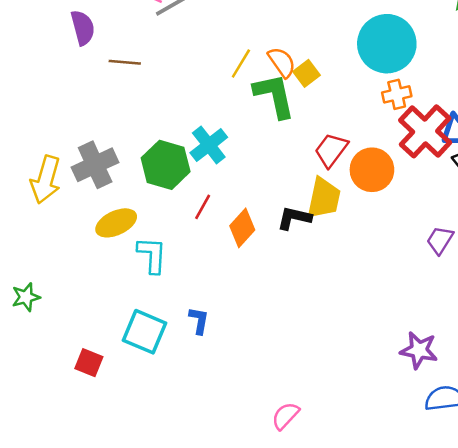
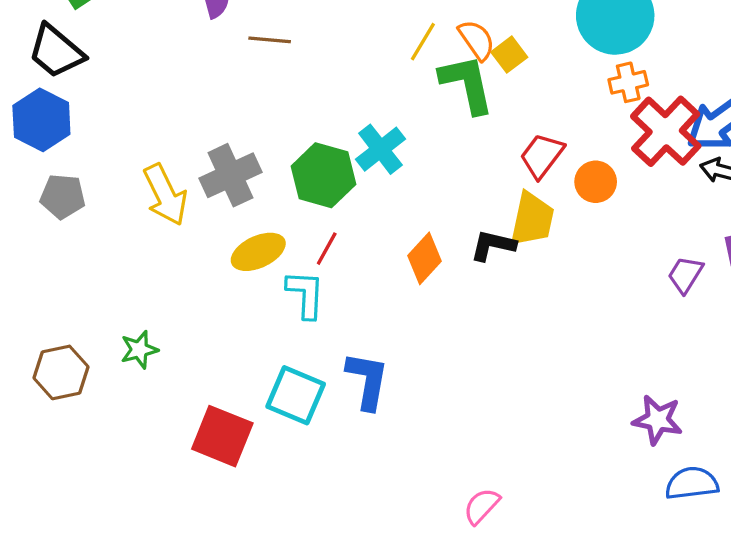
orange circle: (372, 170) -> (596, 182), size x0.7
yellow arrow: (46, 180) -> (165, 195), turned -42
red line: (203, 207) -> (327, 249), moved
blue L-shape: (199, 321) -> (367, 381), size x1.6
red square: (89, 363) -> (222, 436), size x1.6

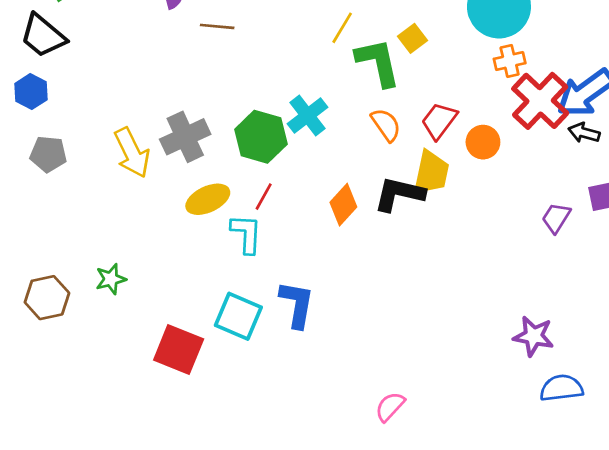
orange semicircle: (477, 40) -> (386, 125), moved
blue hexagon: (41, 120) -> (31, 92), size x0.7
black L-shape: (493, 245) -> (399, 194), size x1.4

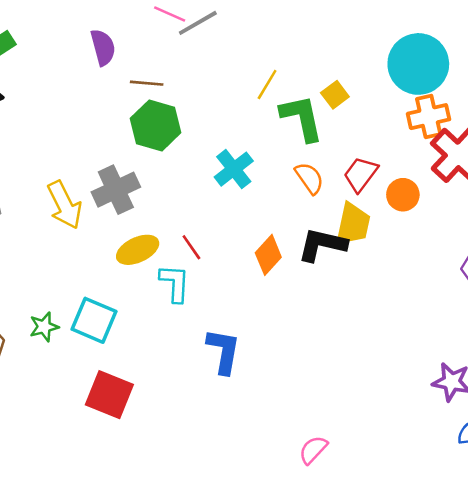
orange cross: (510, 61) -> (429, 117), size x1.4
green hexagon: (261, 137) -> (156, 125), moved
red line: (264, 197) -> (191, 247), turned -64
cyan square: (238, 316) -> (94, 320), moved

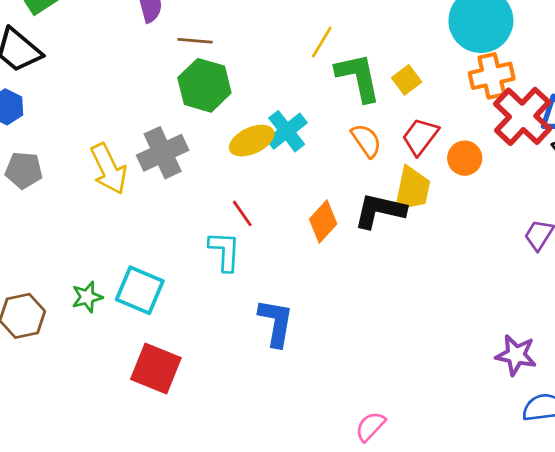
yellow square: (335, 95) -> (407, 80), moved
yellow ellipse: (138, 250) -> (252, 141), moved

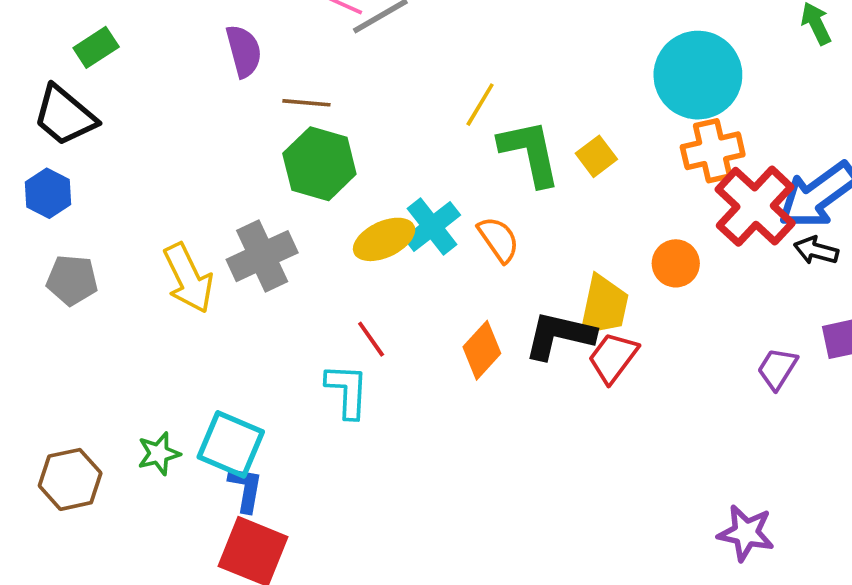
red trapezoid: (420, 137) -> (613, 358), moved
orange semicircle: (366, 141) -> (499, 239), moved
blue L-shape: (276, 323) -> (246, 489), moved, size x0.7

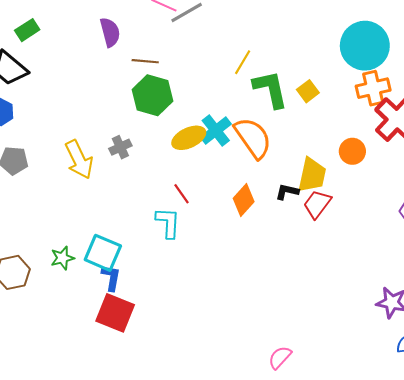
orange semicircle: (499, 239) -> (253, 138), size x1.6
gray cross: (262, 256) -> (120, 147), size x0.6
black L-shape: (559, 335) -> (287, 192), size x0.6

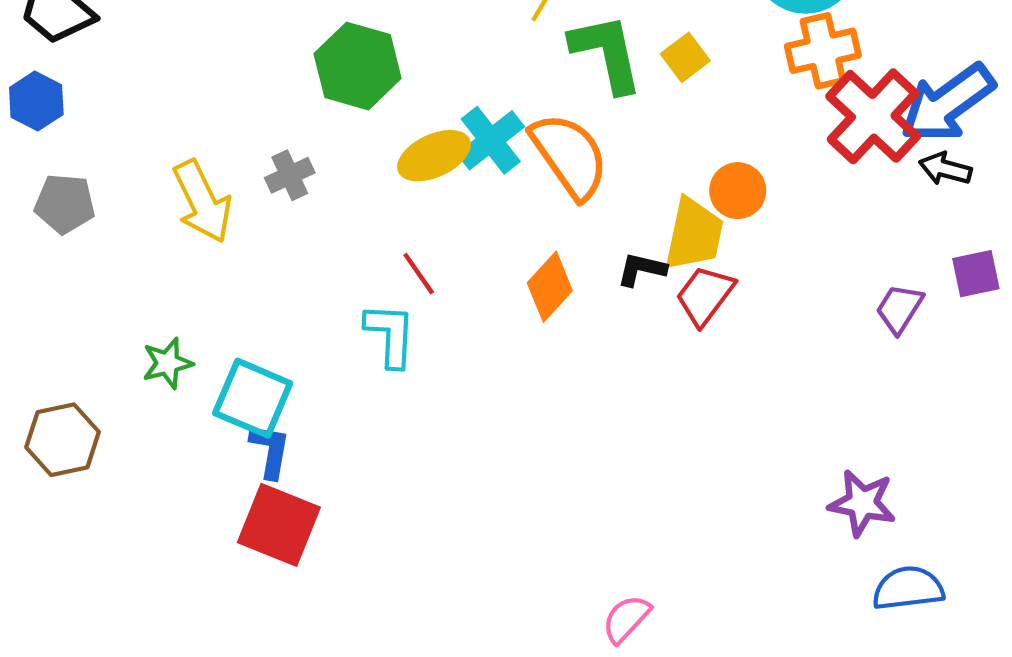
orange circle: (352, 151) -> (738, 191), moved
green star: (62, 258) -> (167, 363), moved

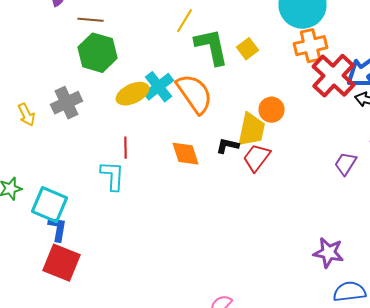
gray cross: (290, 175) -> (66, 103), size x1.4
yellow arrow: (202, 202) -> (26, 115), size x0.6
red line: (419, 274) -> (126, 148), turned 35
orange diamond: (550, 287) -> (186, 154), turned -60

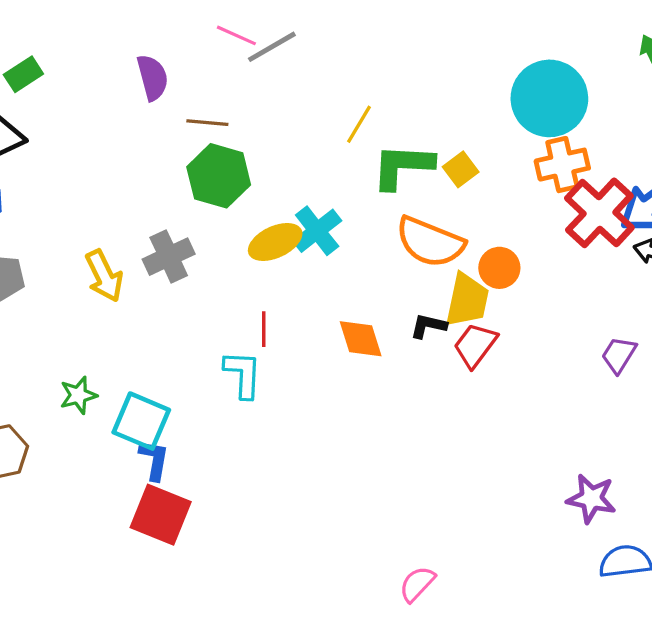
green L-shape: (212, 47) -> (403, 166), turned -75
orange semicircle: (194, 94) -> (430, 242), moved, turned 147
yellow arrow: (26, 115) -> (104, 276), size x1.4

